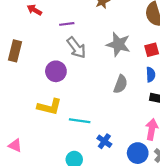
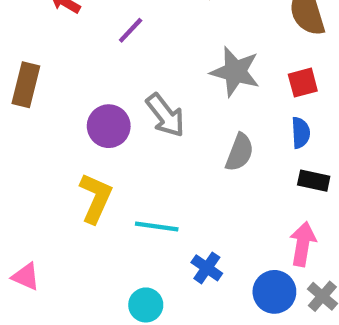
purple line: (67, 24) -> (131, 30), turned -40
gray arrow: (76, 48) -> (165, 115), moved
yellow L-shape: (49, 107) -> (96, 198), turned -80

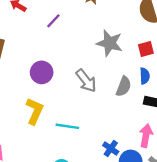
gray arrow: (165, 115) -> (86, 81), moved
gray semicircle: (240, 152) -> (124, 86), moved
blue cross: (207, 268) -> (111, 149), moved

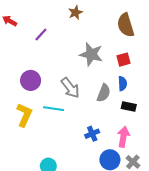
cyan line: (67, 126) -> (54, 109), moved
blue cross: (111, 149) -> (92, 134), moved, turned 32

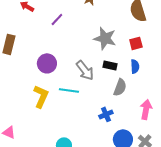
gray semicircle: (104, 93) -> (120, 87), moved
black rectangle: (129, 107) -> (110, 65), moved
pink arrow: (124, 137) -> (146, 109), moved

